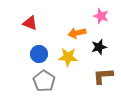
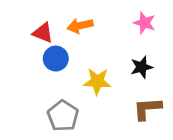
orange arrow: (77, 33) -> (80, 26), moved
blue circle: (39, 54) -> (56, 59), moved

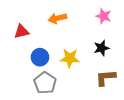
red triangle: (43, 33) -> (21, 32), moved, turned -35
blue circle: (56, 59) -> (40, 57), moved

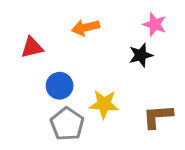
black star: (101, 48) -> (141, 55), moved
yellow star: (70, 58) -> (104, 104), moved

